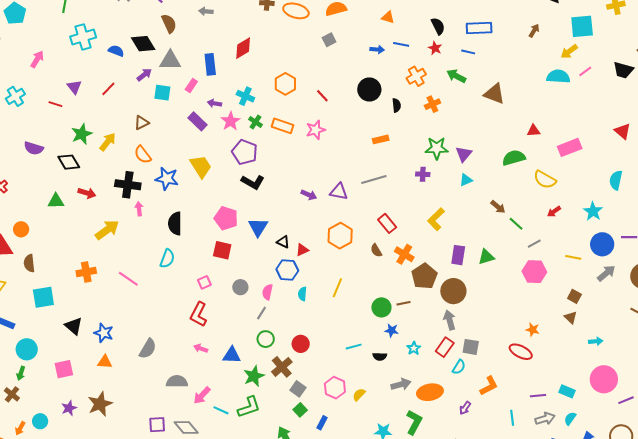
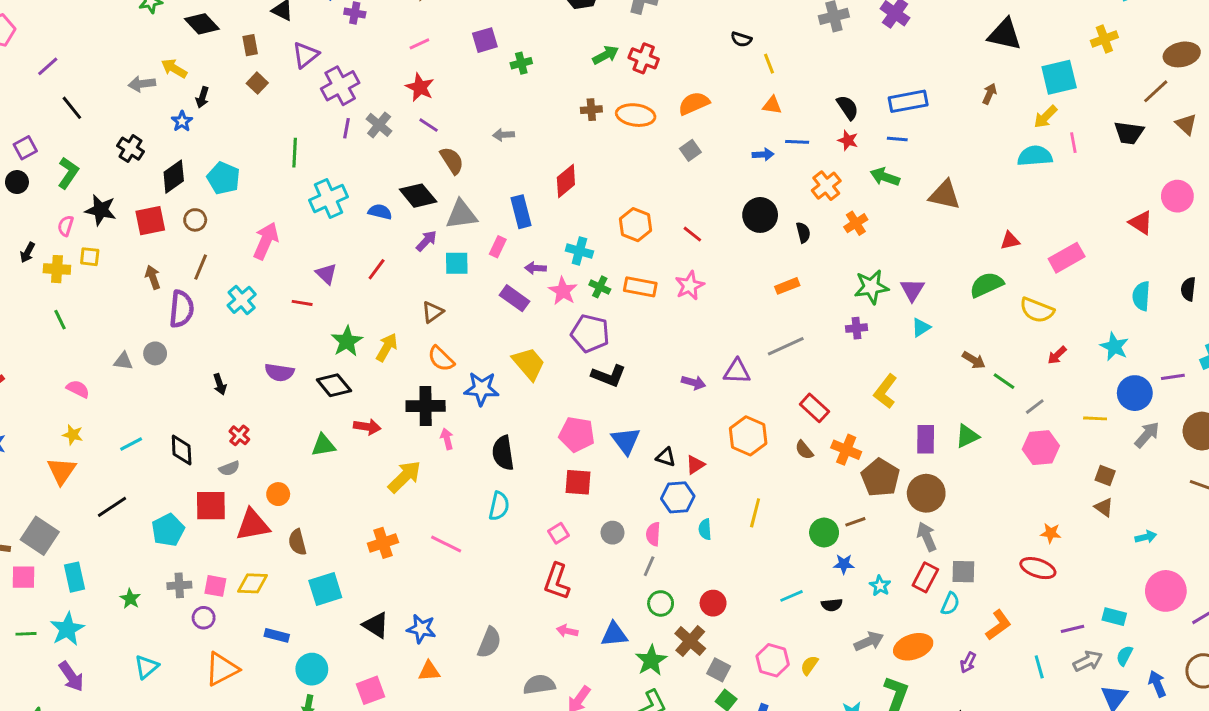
pink arrow: (37, 59) -> (266, 241), size x1.4
pink line: (585, 71) -> (1073, 143), turned -56

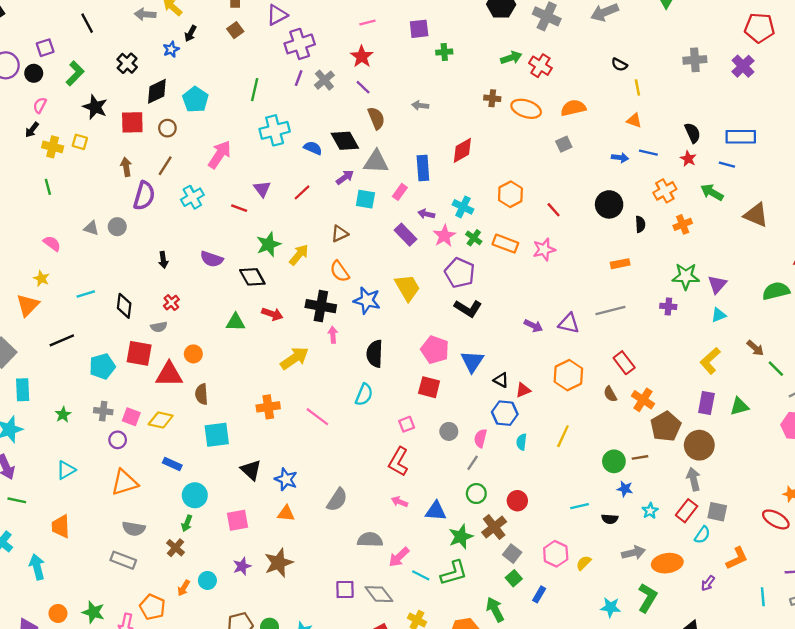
pink semicircle: (66, 226) -> (40, 105), moved
yellow L-shape: (885, 391) -> (710, 361), moved

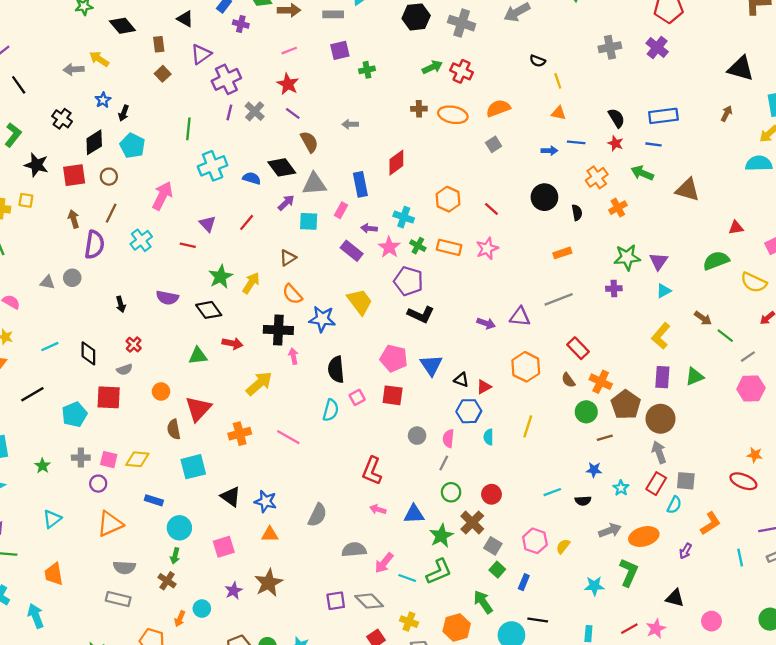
black arrow: (190, 33) -> (124, 113), moved
red triangle: (169, 374) -> (198, 409), moved, turned -40
pink square: (407, 424) -> (357, 397), moved
green circle: (614, 461) -> (586, 412), moved

